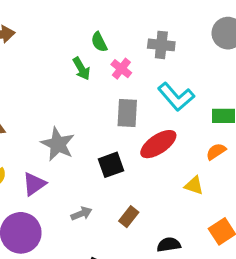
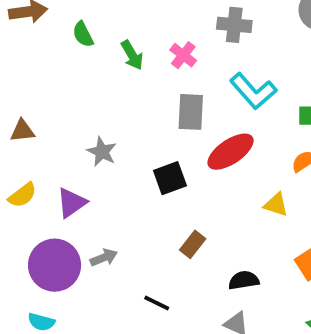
green semicircle: (99, 42) -> (83, 34), moved
gray star: (58, 144) -> (102, 152), size x0.7
gray arrow: (81, 214) -> (104, 258), moved

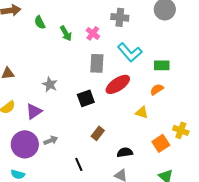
black line: (157, 303) -> (79, 164), turned 40

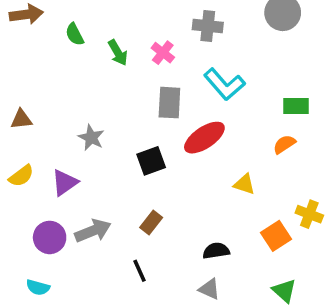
green rectangle: (162, 65) -> (296, 106), moved
orange semicircle: (157, 89) -> (284, 144), moved
brown rectangle: (98, 133) -> (151, 222), moved
gray arrow: (51, 140) -> (93, 231), size x1.5
purple circle: (25, 144) -> (50, 237), size x0.7

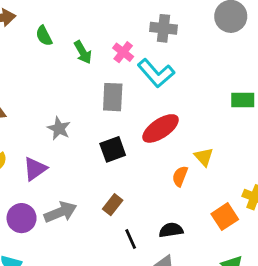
cyan L-shape: (224, 84) -> (156, 73), moved
gray rectangle: (169, 103) -> (113, 97), moved
orange semicircle: (284, 144) -> (180, 176), moved, turned -36
yellow triangle: (244, 184) -> (204, 157), moved, turned 30
black line: (139, 271) -> (131, 239), moved

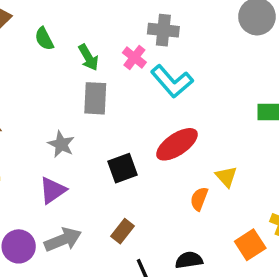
gray cross: (164, 28) -> (163, 30), moved
gray rectangle: (113, 97) -> (95, 98), moved
purple triangle: (35, 169) -> (53, 190), moved

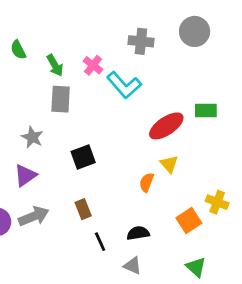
gray cross: (163, 30) -> (141, 41), moved
red ellipse: (177, 144) -> (166, 126), moved
brown rectangle: (122, 231) -> (83, 209), turned -60

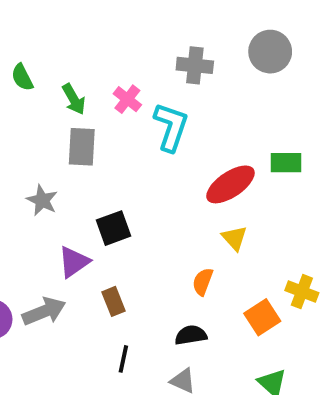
cyan L-shape: (124, 85) -> (171, 127), turned -120
purple triangle: (25, 175) -> (74, 262), moved
orange semicircle: (147, 182) -> (203, 282), moved
black line: (100, 242) -> (123, 359), moved, turned 36

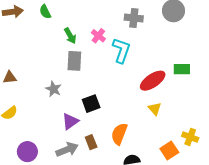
green semicircle: (22, 77) -> (45, 12), moved
orange semicircle: (203, 282) -> (119, 134), moved, size x1.5
gray arrow: (44, 311) -> (67, 149), moved

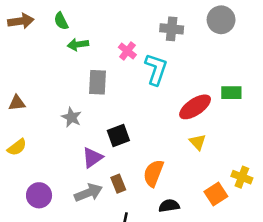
green arrow: (70, 36) -> (78, 44), moved, turned 112

